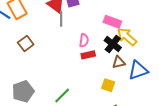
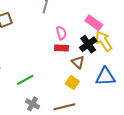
pink semicircle: (84, 40) -> (61, 33), turned -40
brown triangle: (119, 62) -> (78, 62), moved, turned 40

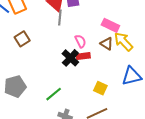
black cross: (88, 44) -> (70, 58), moved
brown triangle: (78, 62) -> (107, 44), moved

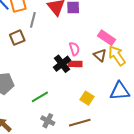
gray line: (60, 17) -> (33, 20), moved

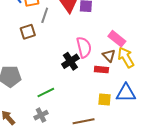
pink semicircle: (74, 49) -> (84, 47), size x1.5
red rectangle: (75, 64) -> (101, 70), moved
yellow square: (87, 98) -> (105, 99), moved, turned -32
gray cross: (48, 121) -> (41, 115), moved, turned 32

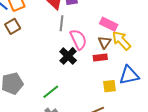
gray line: (45, 15) -> (62, 23), moved
brown square: (28, 32) -> (13, 26), moved
brown triangle: (109, 56) -> (104, 42), turned 32

